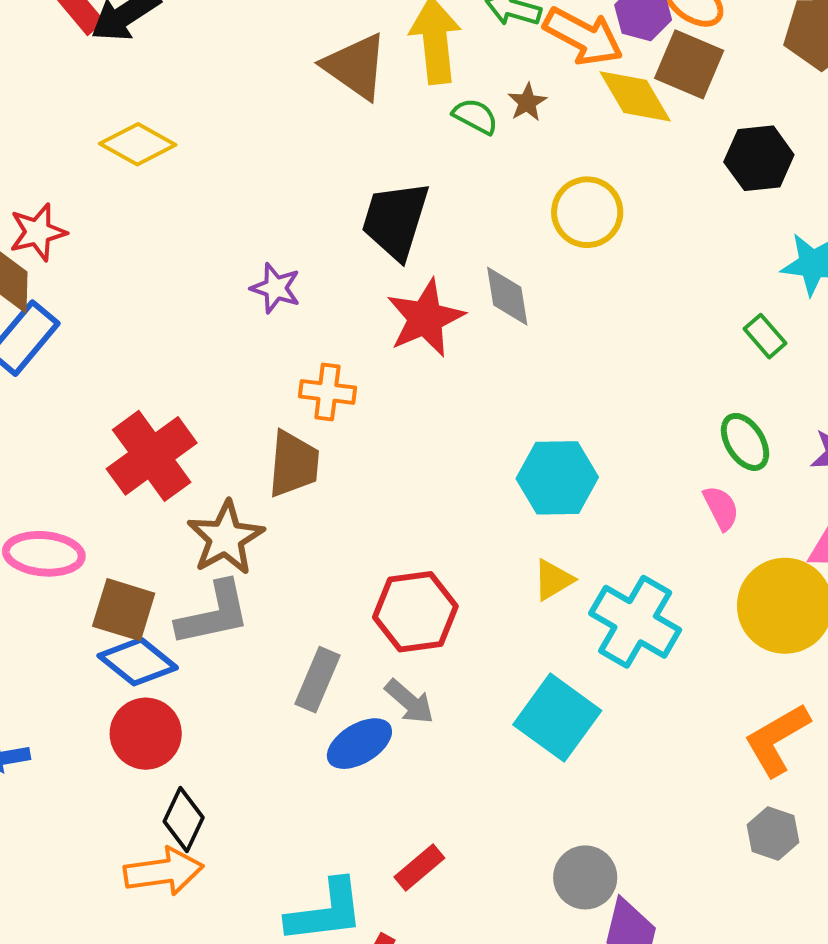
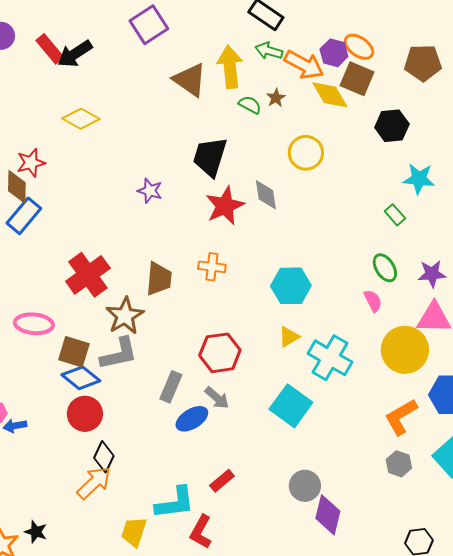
orange cross: (327, 392) -> (212, 267), moved
orange arrow: (164, 871) -> (94, 483), turned -36

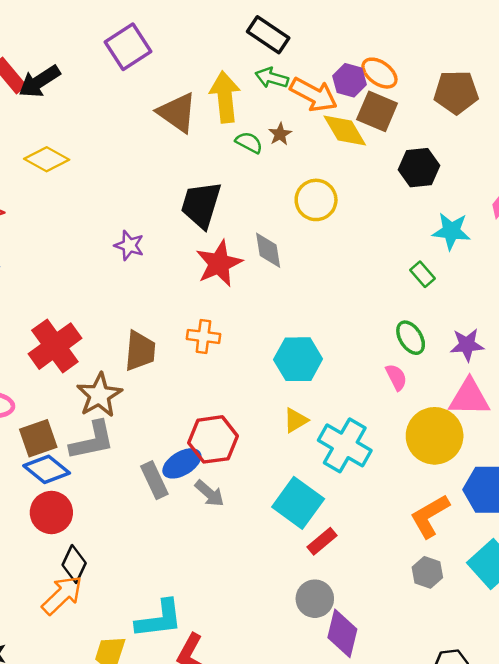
brown square: (74, 352) -> (38, 438), turned -36
gray rectangle: (171, 387) -> (154, 480), turned -48
blue ellipse: (192, 419) -> (182, 463), moved
red rectangle: (222, 481) -> (322, 541), moved

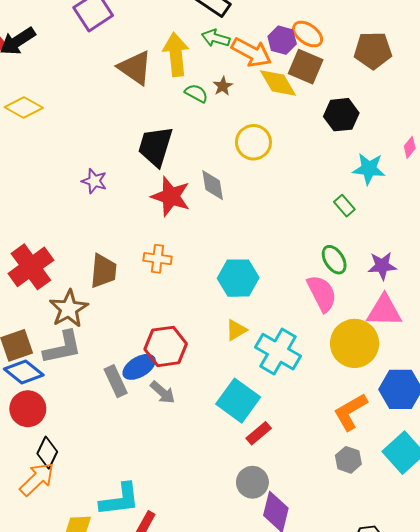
red star: (219, 263) -> (171, 196), turned -30
pink semicircle: (396, 377) -> (322, 293), size x1.6

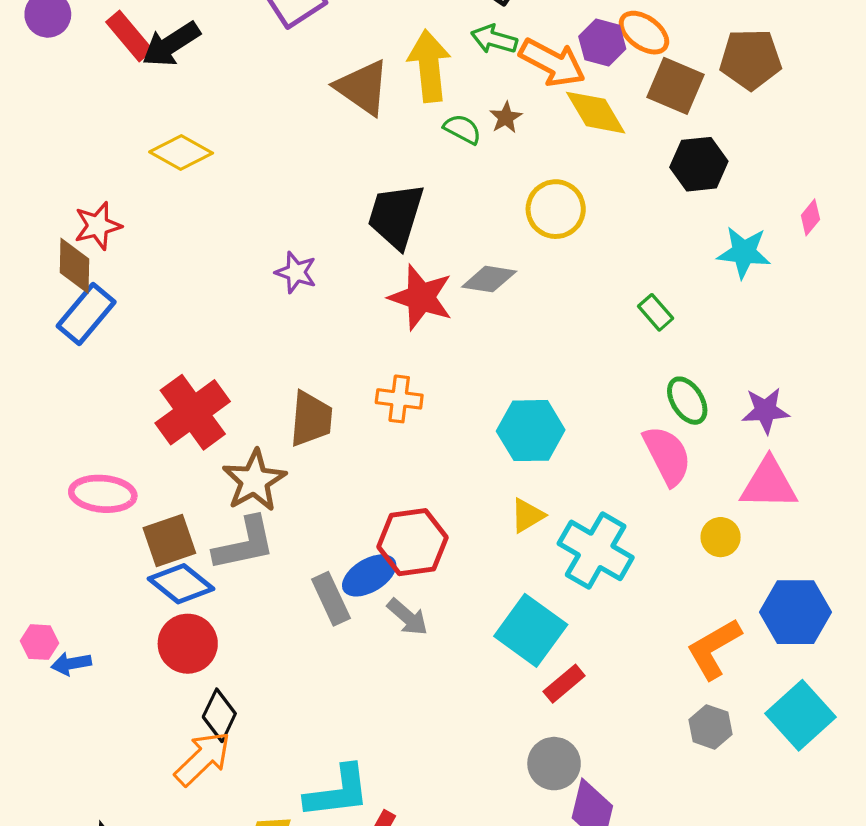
brown square: (306, 67) -> (676, 86), moved
gray diamond: (213, 185) -> (489, 279), turned -72
green rectangle: (344, 206) -> (656, 312), moved
yellow circle: (355, 343) -> (721, 537), size x0.5

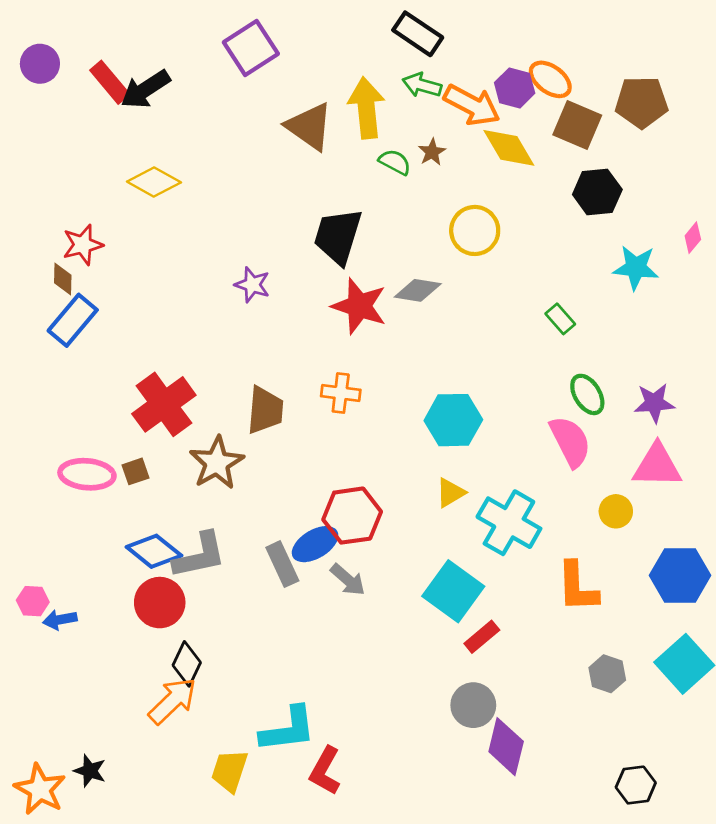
brown diamond: (74, 266) -> (63, 279), size x0.7
brown square: (169, 540) -> (135, 471), moved, size x0.6
gray L-shape: (244, 544) -> (200, 556), moved
orange L-shape: (714, 649) -> (577, 587), moved, turned -62

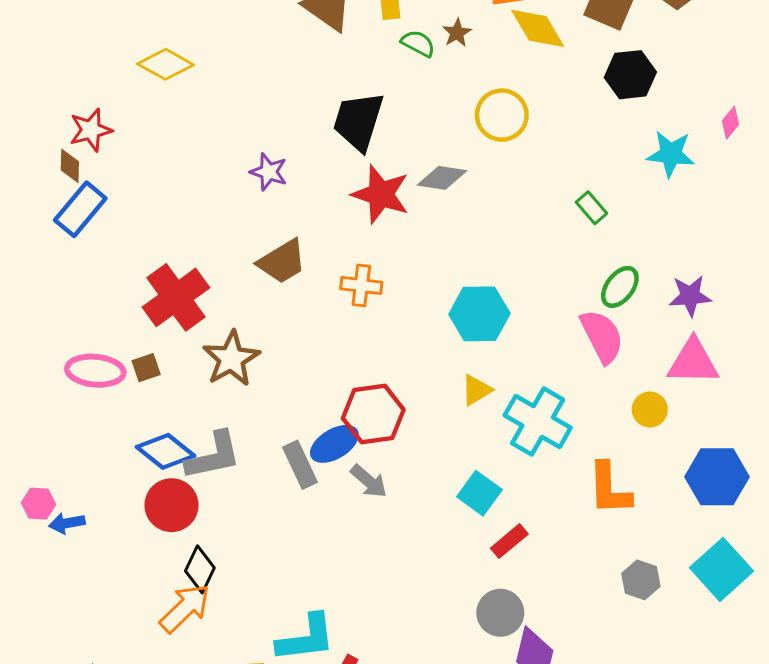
green ellipse: (587, 394) -> (620, 287), turned 69
brown trapezoid: (265, 410) -> (282, 262), moved, turned 54
cyan square: (453, 591) -> (479, 493), size x0.7

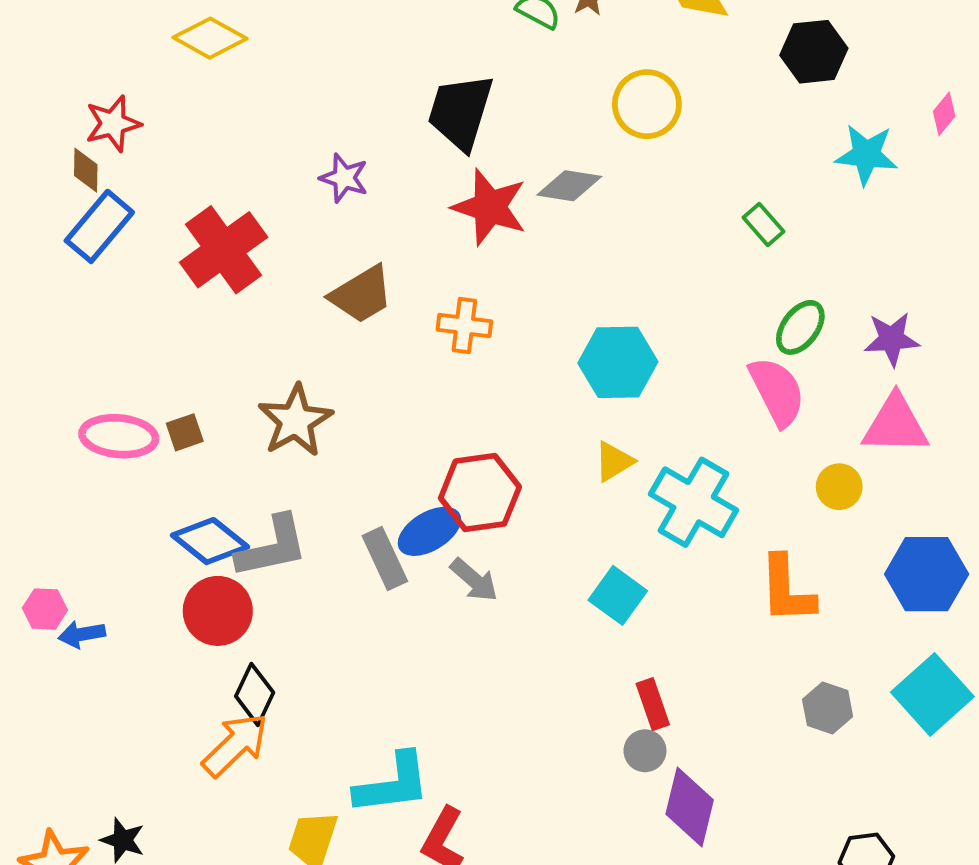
red cross: (176, 297) -> (224, 250), moved
red rectangle: (509, 541) -> (653, 704), moved, turned -69
gray circle: (500, 613) -> (645, 751), size x0.7

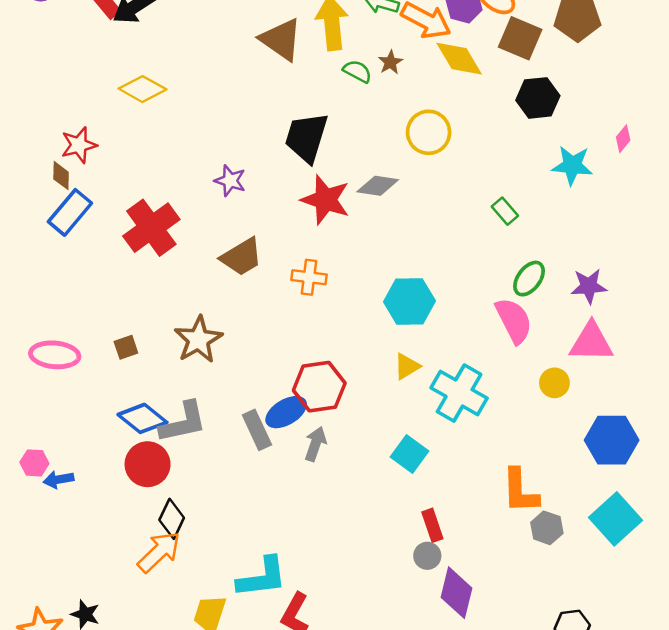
pink ellipse: (119, 436) -> (55, 355), moved
gray arrow: (474, 580) -> (315, 444), turned -112
orange L-shape: (787, 590) -> (520, 491), moved

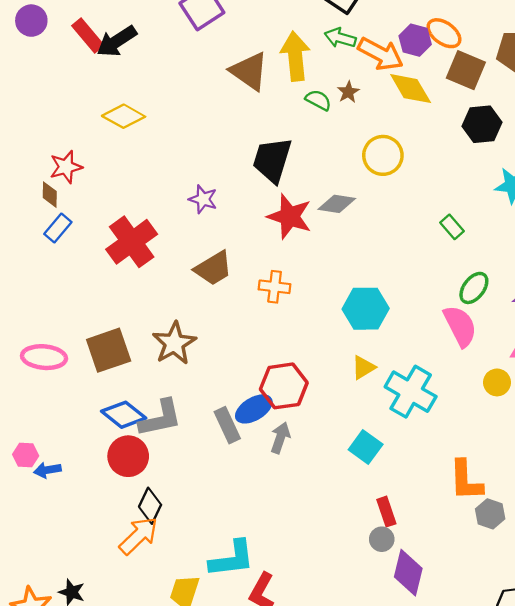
blue rectangle: (70, 212) -> (58, 228), size x0.7
brown square: (126, 347) -> (109, 350), size x2.0

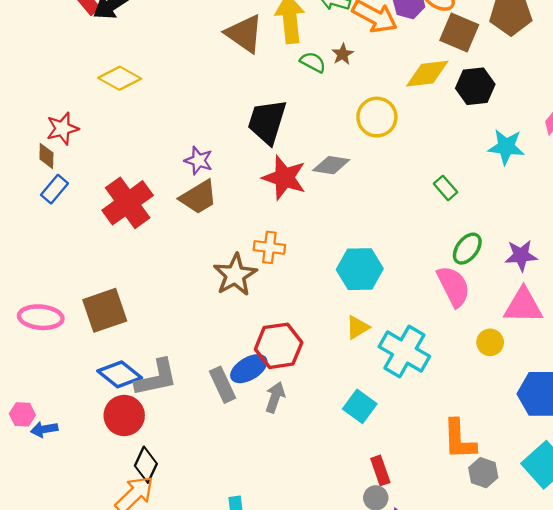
yellow diamond: (411, 89) -> (427, 74), moved, turned -66
brown trapezoid: (213, 268) -> (199, 197), moved
brown star: (174, 343) -> (235, 275), moved

